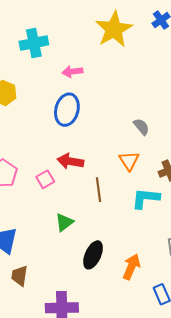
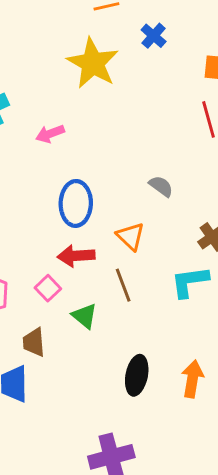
blue ellipse: (67, 110) -> (76, 203), moved
orange triangle: (129, 161) -> (131, 236), moved
green triangle: (64, 222) -> (85, 316), moved, turned -30
brown trapezoid: (19, 276) -> (34, 342), moved

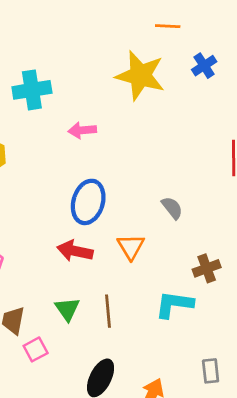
yellow star: (93, 63) -> (140, 76), turned -30
brown line: (123, 285) -> (108, 311), moved
pink square: (48, 288) -> (36, 349), moved

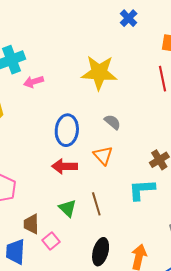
yellow star: (140, 76) -> (99, 73), moved
pink arrow: (82, 130) -> (33, 82), moved
gray semicircle: (172, 208) -> (112, 122), moved

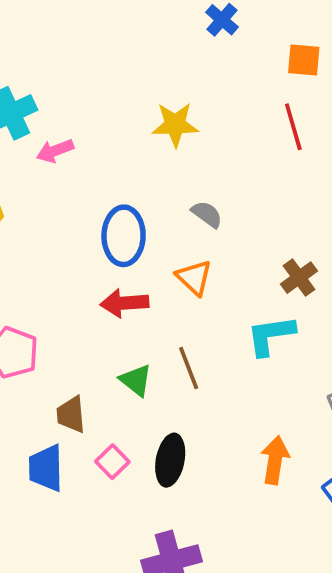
yellow star: (99, 73) -> (175, 125), size x0.7
pink square: (51, 241) -> (112, 462), moved
black ellipse: (101, 252) -> (170, 460), moved

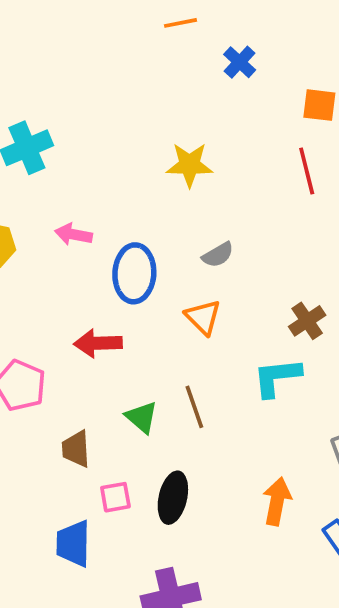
pink arrow: (55, 151) -> (73, 234), moved, turned 30
gray semicircle: (207, 214) -> (218, 255), turned 112
red arrow: (124, 303) -> (98, 343), moved
pink square: (112, 462) -> (115, 497), turned 32
blue trapezoid: (46, 468) -> (73, 544), moved

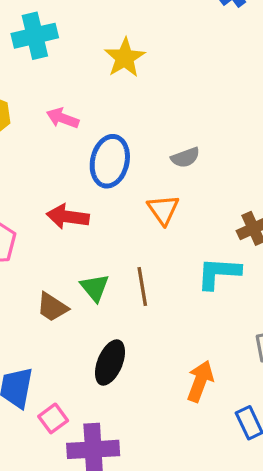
yellow star: (189, 165) -> (125, 58), moved, turned 30
brown trapezoid: (76, 449) -> (52, 307), moved, turned -64
pink square: (115, 497) -> (53, 418), moved, turned -36

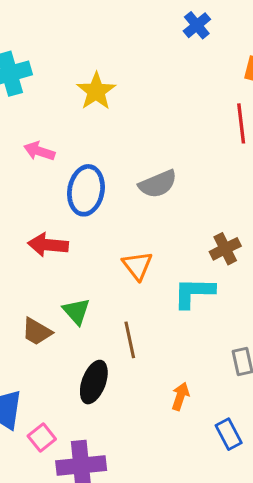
gray semicircle: (185, 157) -> (158, 184), size x1.4
orange triangle: (163, 210) -> (137, 266), moved
brown line: (142, 287) -> (130, 340), moved
orange arrow: (200, 381) -> (180, 396), size x0.7

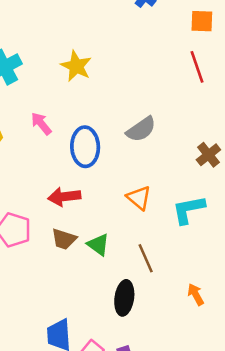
pink arrow: (39, 151) -> (41, 124), turned 45
brown cross: (225, 249) -> (208, 155), moved
brown trapezoid: (37, 332) -> (64, 239), moved
orange arrow: (180, 396) -> (196, 294), turned -35

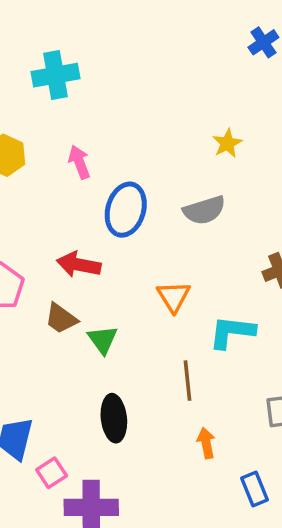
yellow star: (76, 66) -> (227, 143), moved, size x0.7
brown line: (146, 258) -> (187, 381), moved
black ellipse: (124, 298) -> (114, 418), turned -32

